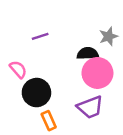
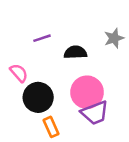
black semicircle: (88, 53) -> (75, 52), moved
pink circle: (97, 73) -> (87, 92), moved

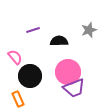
orange rectangle: (51, 127) -> (18, 99), moved

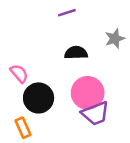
purple line: (33, 30) -> (67, 13), moved

